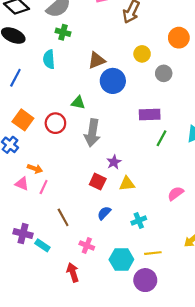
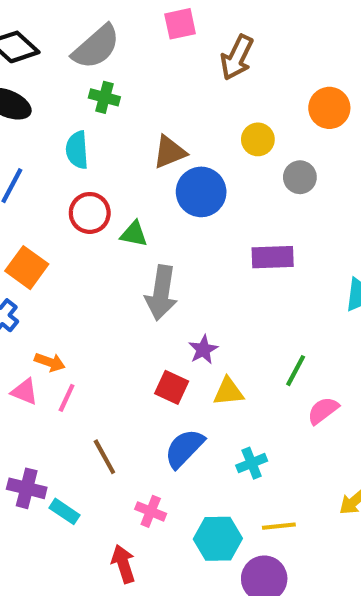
red circle: (55, 123) -> (90, 213), moved
green line: (162, 138) -> (296, 371), moved
blue semicircle: (104, 213) -> (184, 448), size x1.5

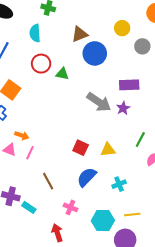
gray arrow: (161, 293) -> (99, 102), moved, turned -65
purple star: (203, 350) -> (123, 108), moved

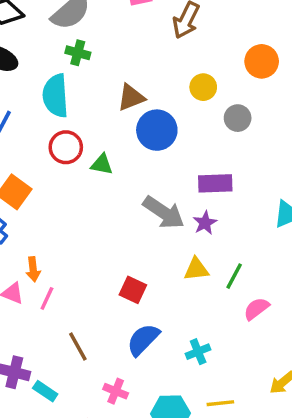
cyan semicircle: (35, 33) -> (55, 96), size x1.4
orange arrow: (22, 135) -> (33, 269), turned 64
yellow triangle: (108, 150) -> (196, 269), moved

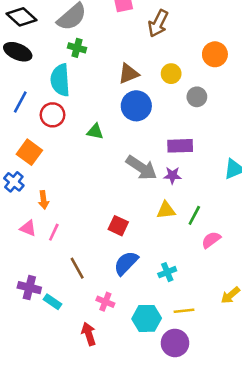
brown triangle: (131, 97) -> (129, 74), moved
red circle: (66, 147) -> (53, 115), moved
purple star: (205, 223) -> (172, 175), turned 30
orange arrow: (33, 269) -> (44, 200), moved

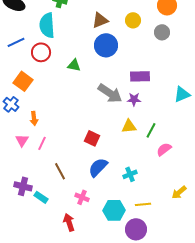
gray circle: (197, 97) -> (162, 32), moved
blue line: (20, 102) -> (16, 42), turned 36
pink triangle: (28, 228) -> (22, 140), turned 40

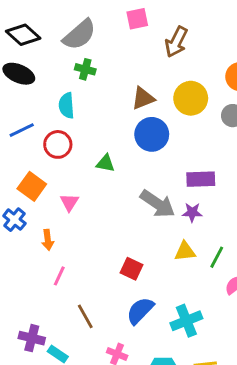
yellow circle: (133, 20) -> (191, 98), size x1.5
cyan semicircle: (47, 25) -> (66, 105), size x0.7
pink triangle: (22, 140) -> (69, 202), moved
cyan cross: (130, 174) -> (186, 321), size x1.5

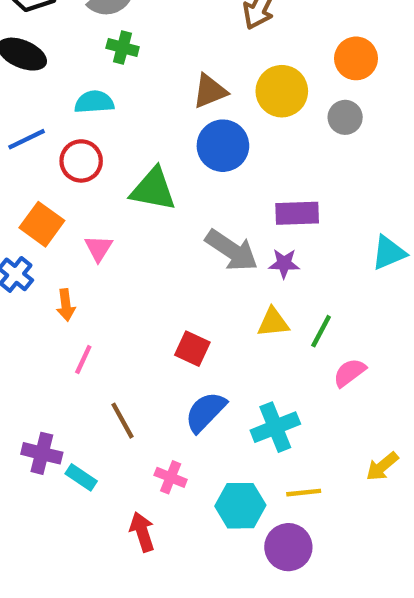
cyan semicircle: (66, 105) -> (94, 102), turned 90
green triangle: (105, 163) -> (153, 189), size x1.6

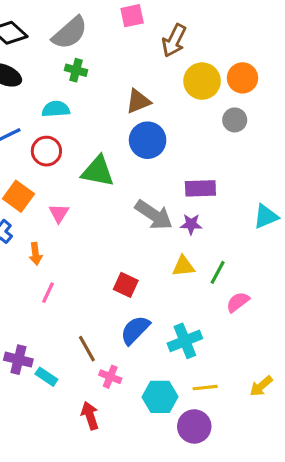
yellow circle: (282, 91) -> (202, 81), moved
brown line: (123, 421) -> (87, 349), moved
yellow arrow: (382, 466) -> (261, 386), moved

